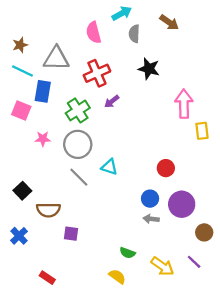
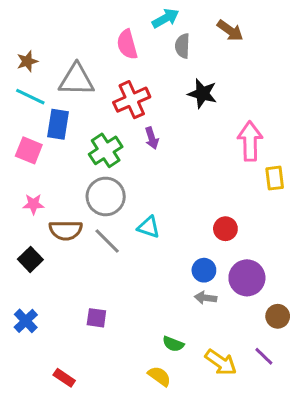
purple arrow: (112, 101) -> (152, 138), turned -70
pink star: (43, 139) -> (33, 204), moved
brown semicircle: (48, 210) -> (66, 230), moved

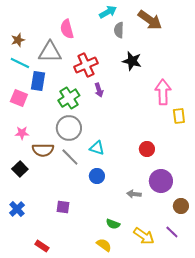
brown arrow: (230, 31) -> (150, 20), size x1.4
pink semicircle: (127, 44) -> (67, 29), moved
blue circle: (204, 270) -> (97, 176), moved

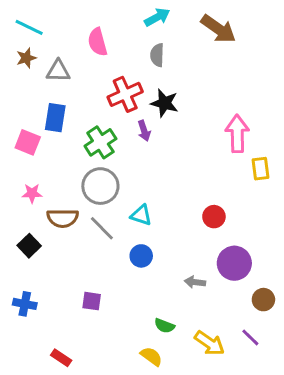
gray semicircle: (119, 30) -> (157, 55), moved
gray triangle: (50, 52) -> (58, 71), moved, size x0.7
black star: (132, 61) -> (164, 103), moved
cyan line: (20, 63) -> (29, 27), moved
blue cross: (17, 209) -> (25, 304), turned -35

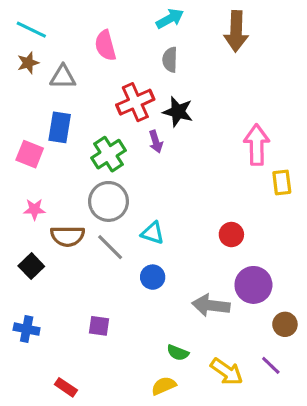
brown arrow: (218, 29) -> (236, 31), turned 57
gray arrow: (195, 282) -> (211, 305), size x1.6
yellow semicircle: (151, 356) -> (164, 386), turned -60

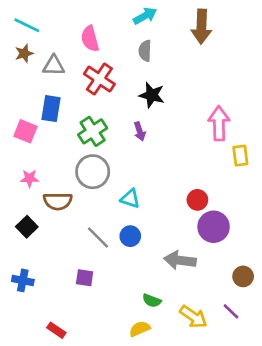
red cross: (135, 102) -> (99, 79), moved, turned -32
purple arrow: (156, 142) -> (140, 131), moved
gray line: (110, 247) -> (98, 237), moved
purple circle: (253, 285) -> (214, 227), moved

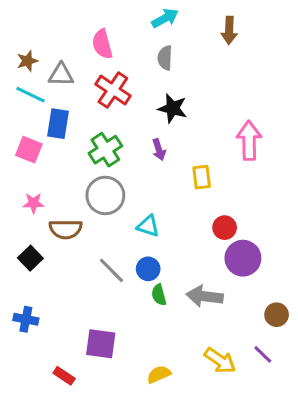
cyan line: (27, 25) -> (30, 95), moved
brown arrow: (201, 27) -> (229, 30), size x0.7
yellow rectangle: (240, 156) -> (202, 177), moved
purple square: (85, 278) -> (101, 344), moved, size x1.5
green semicircle: (152, 301) -> (159, 295), moved, turned 54

